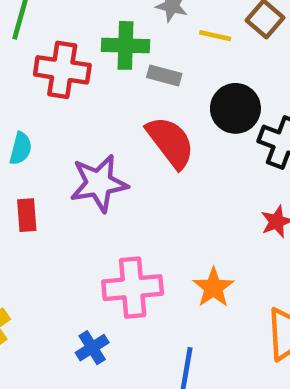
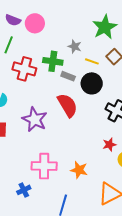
black circle: (235, 108) -> (92, 83), moved
purple star: (99, 183) -> (35, 119), turned 30
orange star: (213, 288) -> (79, 170), turned -30

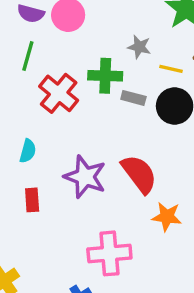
red cross: (24, 69) -> (59, 93), turned 30
red semicircle: (67, 105) -> (139, 174), moved
orange star: (79, 170) -> (167, 217), moved

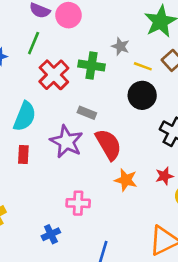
gray rectangle: (133, 98) -> (87, 113), moved
cyan semicircle: (28, 151) -> (25, 116), size x1.6
pink cross: (109, 253) -> (78, 203), size x0.7

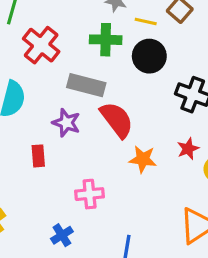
green cross: (91, 65) -> (106, 40), moved
gray rectangle: (87, 113) -> (86, 85), size x1.6
purple star: (66, 142) -> (66, 123), size x0.7
red rectangle: (23, 155) -> (38, 156), moved

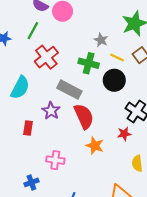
red star: (188, 149) -> (124, 134), moved

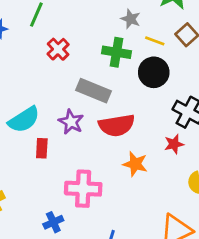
red cross: (46, 57) -> (58, 49), size x0.7
cyan semicircle: (20, 88) -> (24, 120), moved, turned 35
red semicircle: (84, 116) -> (117, 125), turned 110
pink cross: (55, 160) -> (83, 189), size x1.4

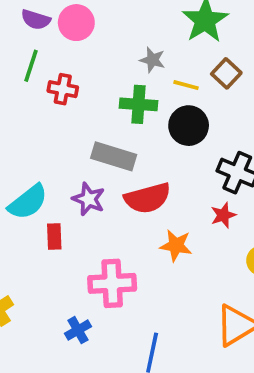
red cross: (58, 49) -> (63, 89), moved, turned -30

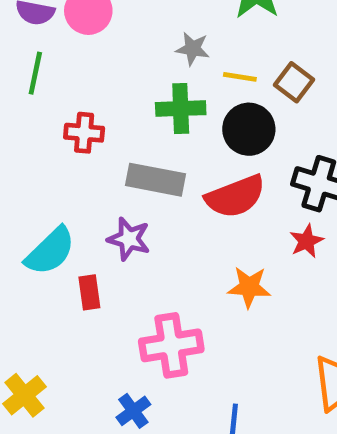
brown square: (226, 73) -> (294, 82), moved
red cross: (63, 89) -> (84, 133), moved
red semicircle: (147, 198) -> (235, 196), moved

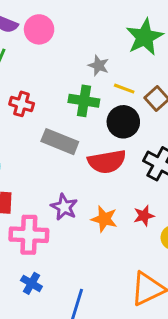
purple star: (129, 239) -> (64, 207), moved
red star: (307, 241) -> (144, 216), moved
pink cross: (171, 345) -> (29, 235), moved
blue cross: (133, 411) -> (31, 283), moved, turned -35

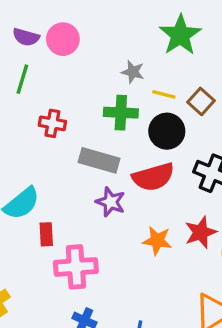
purple star: (64, 207) -> (111, 202), moved
red star: (144, 216) -> (201, 232), size x1.4

